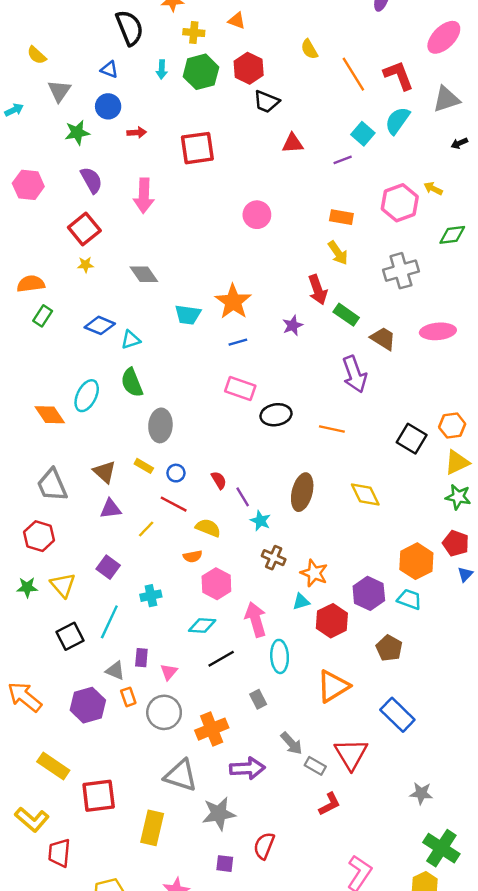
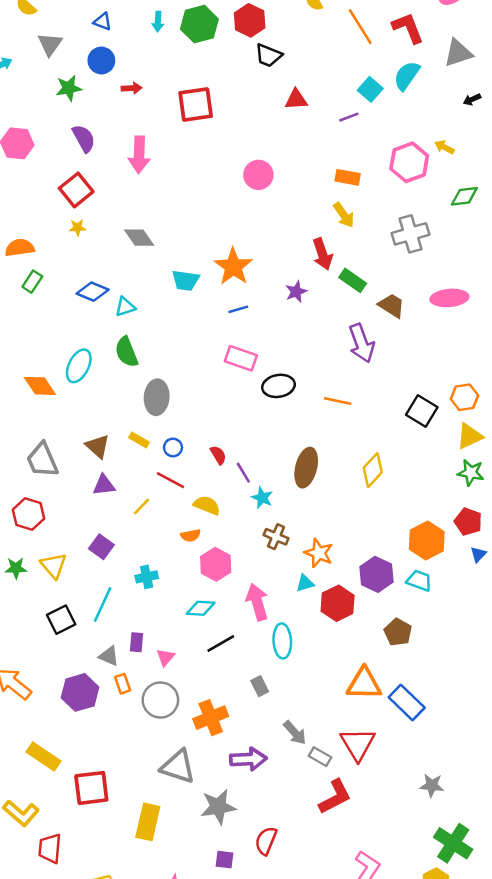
yellow diamond: (365, 494) -> (373, 470), turned 68
orange triangle: (333, 686) -> (364, 684), moved, turned 33
red L-shape: (330, 804) -> (335, 797), size x1.4

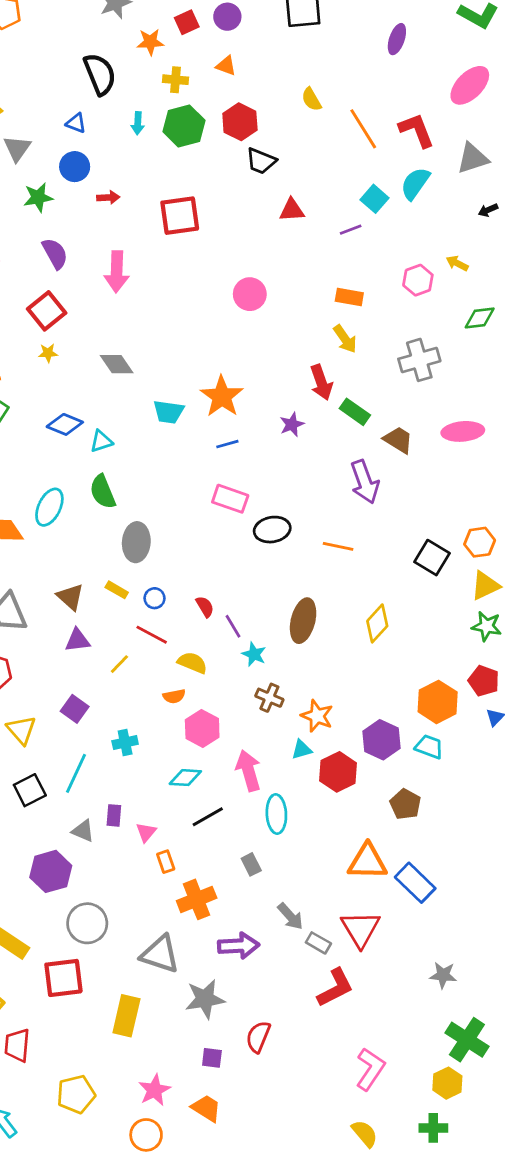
pink hexagon: (409, 162) -> (418, 280), size x0.7
orange rectangle: (123, 684) -> (166, 862), moved
gray circle: (160, 700) -> (87, 923), moved

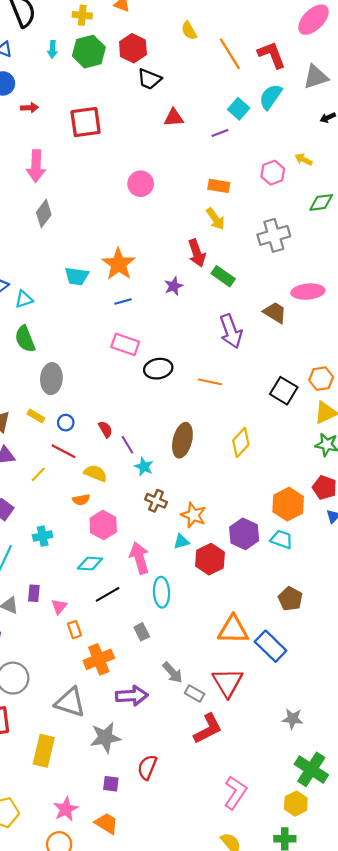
gray diamond: (117, 364) -> (44, 213), moved, turned 72
brown trapezoid: (398, 440) -> (275, 313), moved
brown pentagon: (405, 804) -> (290, 599), moved

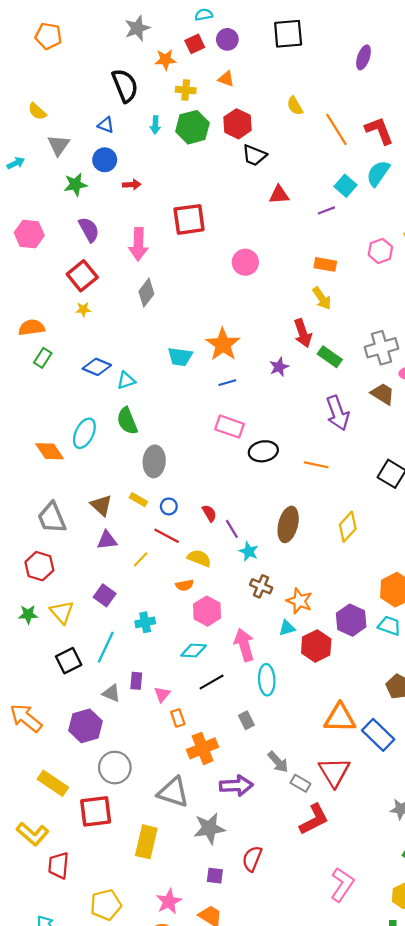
red square: (86, 122) -> (189, 219), moved
gray cross: (274, 235) -> (382, 348), moved

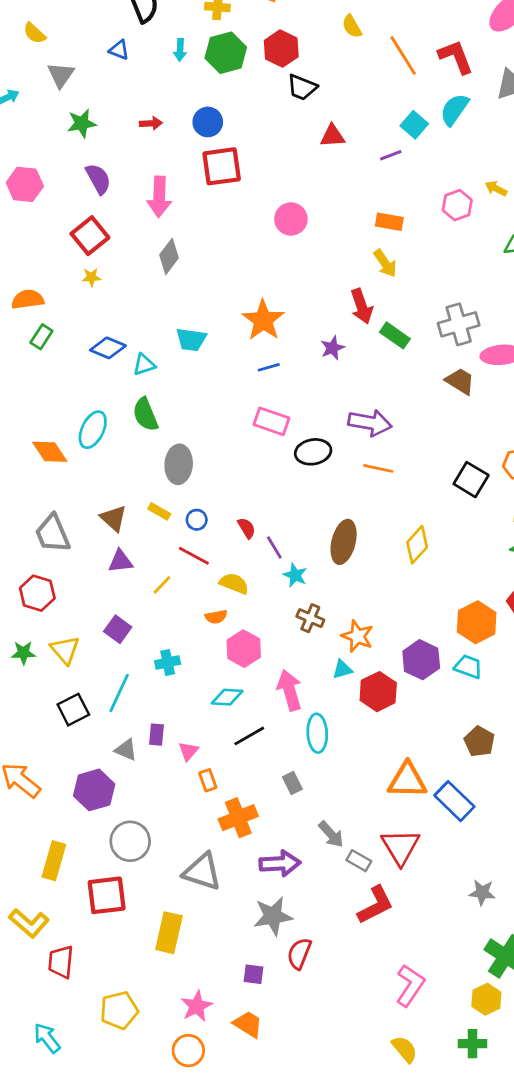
blue circle: (105, 160) -> (208, 122), moved
cyan trapezoid: (180, 357) -> (191, 340), moved
purple arrow: (338, 413) -> (370, 423), moved, turned -60
yellow rectangle: (53, 783) -> (54, 861), turned 72
gray star: (209, 828) -> (273, 916), moved

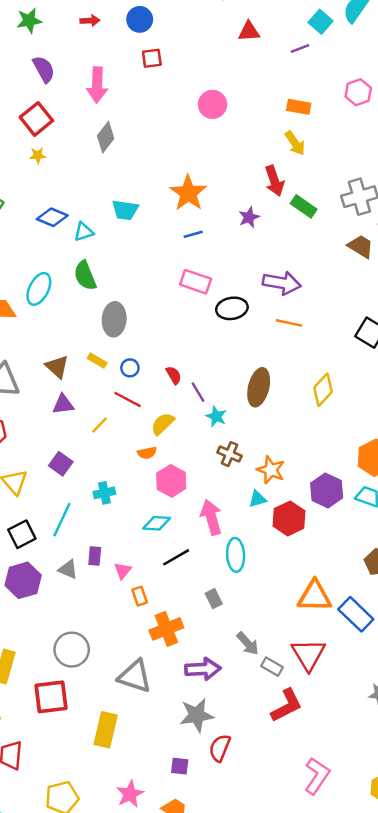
red square: (222, 166) -> (152, 58), size x0.6
yellow semicircle: (234, 583) -> (163, 424), turned -65
purple hexagon: (94, 790) -> (23, 580), moved

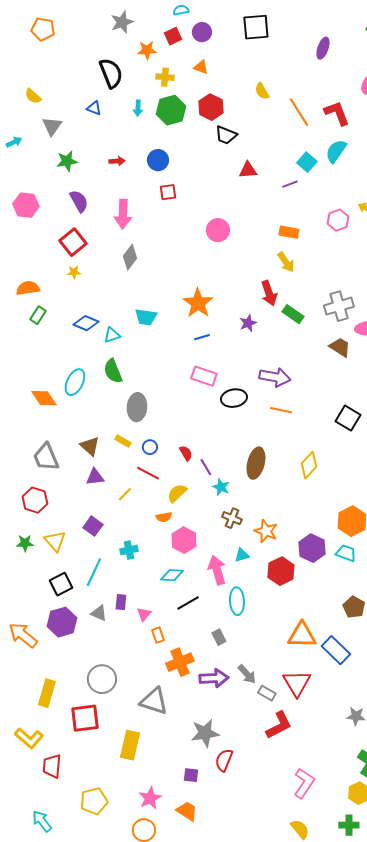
cyan triangle: (257, 499) -> (242, 555), moved
purple arrow: (203, 669) -> (214, 678), moved

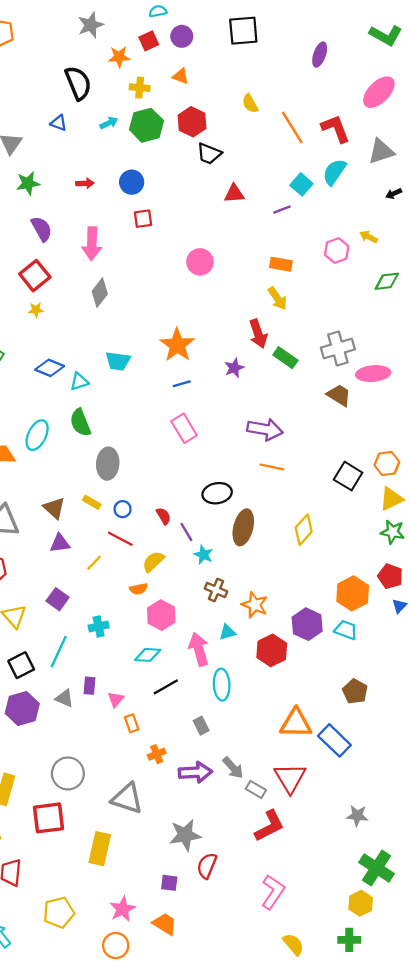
cyan arrow: (138, 108) -> (109, 123), turned -119
pink rectangle: (204, 376) -> (184, 428), turned 40
black ellipse: (234, 398) -> (217, 493), moved
orange cross: (180, 662) -> (157, 754), size x0.6
pink L-shape: (304, 783) -> (273, 892), moved

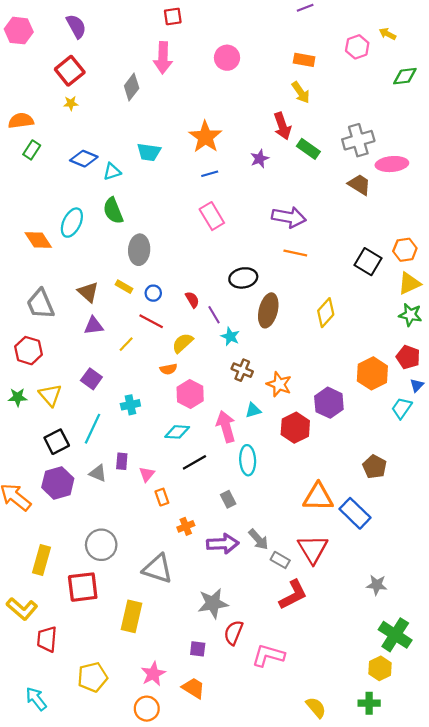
pink arrow: (92, 244) -> (163, 58), moved
cyan trapezoid: (346, 630) -> (402, 408), moved, turned -75
pink L-shape: (273, 892) -> (268, 655), moved, turned -108

